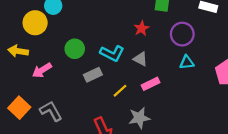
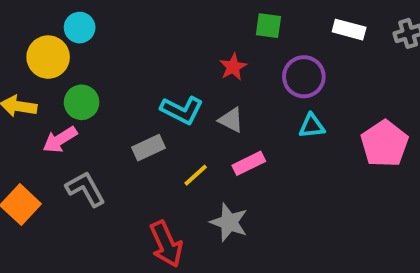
green circle: (75, 49) -> (82, 102), moved
gray L-shape: (51, 111) -> (85, 189), moved
gray star: (139, 118) -> (229, 222), turned 30

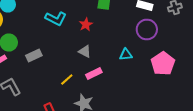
purple circle: (304, 77) -> (147, 30), moved
cyan L-shape: (182, 110) -> (56, 18), moved
gray rectangle: (148, 148) -> (34, 56), moved

